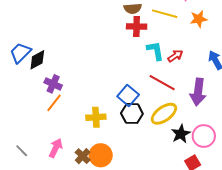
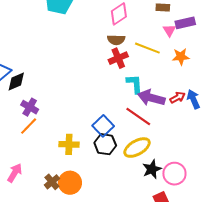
red cross: (137, 27) -> (118, 58), turned -30
red arrow: (175, 56) -> (177, 97), moved
purple arrow: (198, 92) -> (151, 98), moved, turned 92
pink arrow: (56, 148) -> (15, 173), moved

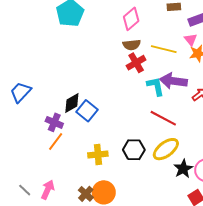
pink triangle: (169, 30) -> (191, 40), moved
black diamond: (16, 82) -> (72, 103), moved
purple arrow: (151, 98) -> (173, 81), moved
blue square: (103, 126) -> (87, 111), moved

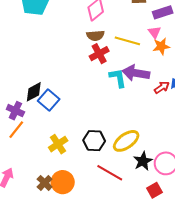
red line: (163, 118) -> (110, 173), moved
yellow cross: (98, 155) -> (58, 144), turned -30

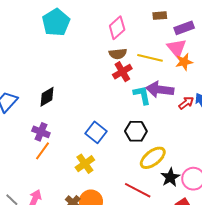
pink triangle: (154, 32) -> (177, 48), size x1.5
black diamond: (34, 92) -> (47, 97), moved
blue square: (49, 100) -> (96, 132), moved
black hexagon: (94, 141) -> (136, 131), moved

